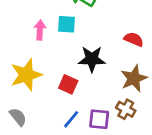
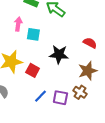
cyan square: (66, 24) -> (33, 34), moved
pink arrow: (40, 30) -> (18, 24), moved
red square: (68, 84) -> (33, 70), moved

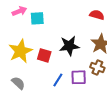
pink arrow: (18, 24) -> (19, 11), turned 72
black star: (59, 54) -> (69, 46), moved

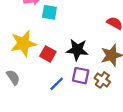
purple square: (79, 77) -> (81, 76), moved

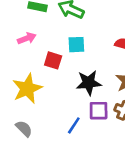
cyan square: (49, 12) -> (76, 45), moved
red square: (48, 54) -> (53, 60), moved

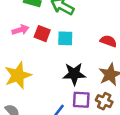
red square: (53, 60) -> (42, 34), moved

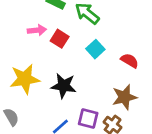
cyan square: (65, 38) -> (95, 49), moved, turned 35
black star: (74, 74) -> (64, 86), moved

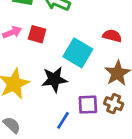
cyan square: (95, 49) -> (78, 53), moved, size x1.5

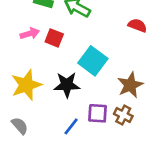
red semicircle: (112, 36) -> (137, 25), moved

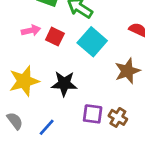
cyan square: (93, 61) -> (92, 42), moved
brown star: (130, 85) -> (127, 71), moved
blue line: (71, 126) -> (47, 127), moved

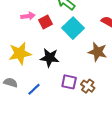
red square: (55, 37) -> (45, 22), turned 32
brown star: (127, 71) -> (98, 52), turned 30
gray semicircle: (15, 121) -> (11, 83), turned -40

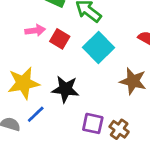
red square: (45, 22) -> (60, 39), turned -32
blue line: (34, 89) -> (36, 114), moved

